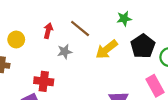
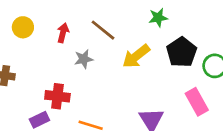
yellow circle: (16, 39) -> (23, 27), moved

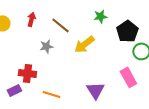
red arrow: (63, 33) -> (31, 19), moved
black pentagon: (182, 52) -> (127, 31), moved

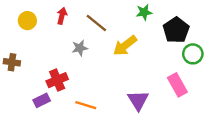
red cross: (27, 73) -> (57, 80), turned -30

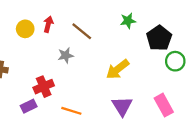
yellow circle: (27, 21) -> (25, 29), moved
yellow arrow: (125, 46) -> (118, 69), moved
pink rectangle: (177, 85) -> (164, 105), moved

